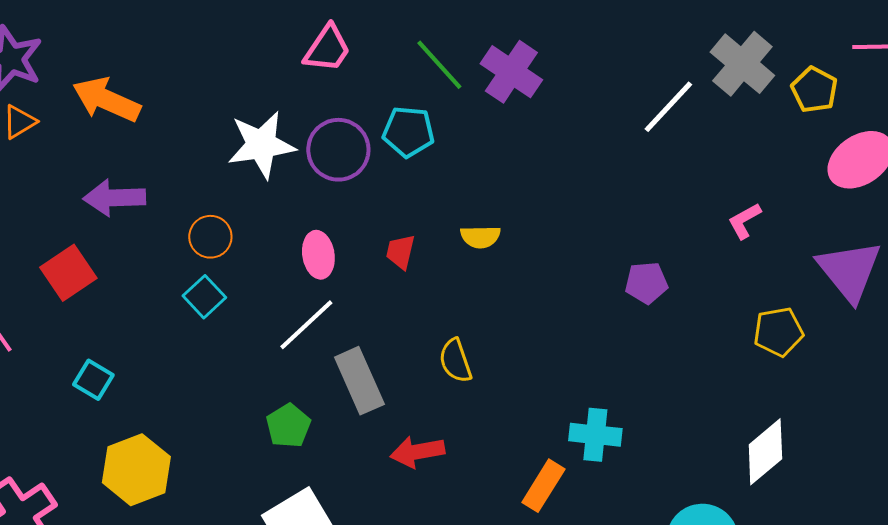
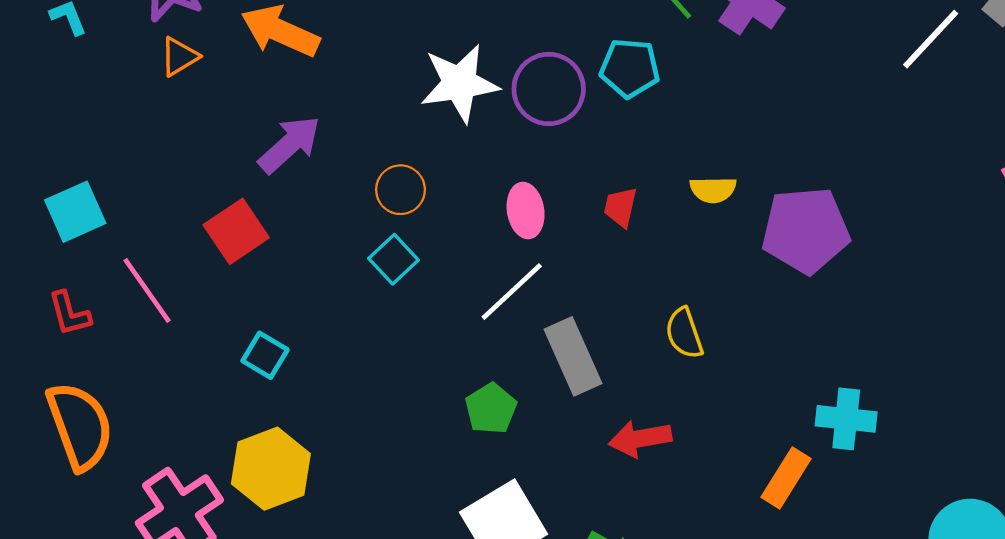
purple arrow: (114, 198) -> (289, 145), turned 140
purple pentagon: (646, 283) -> (806, 230), moved, size x1.8
yellow hexagon: (136, 470) -> (271, 469), moved

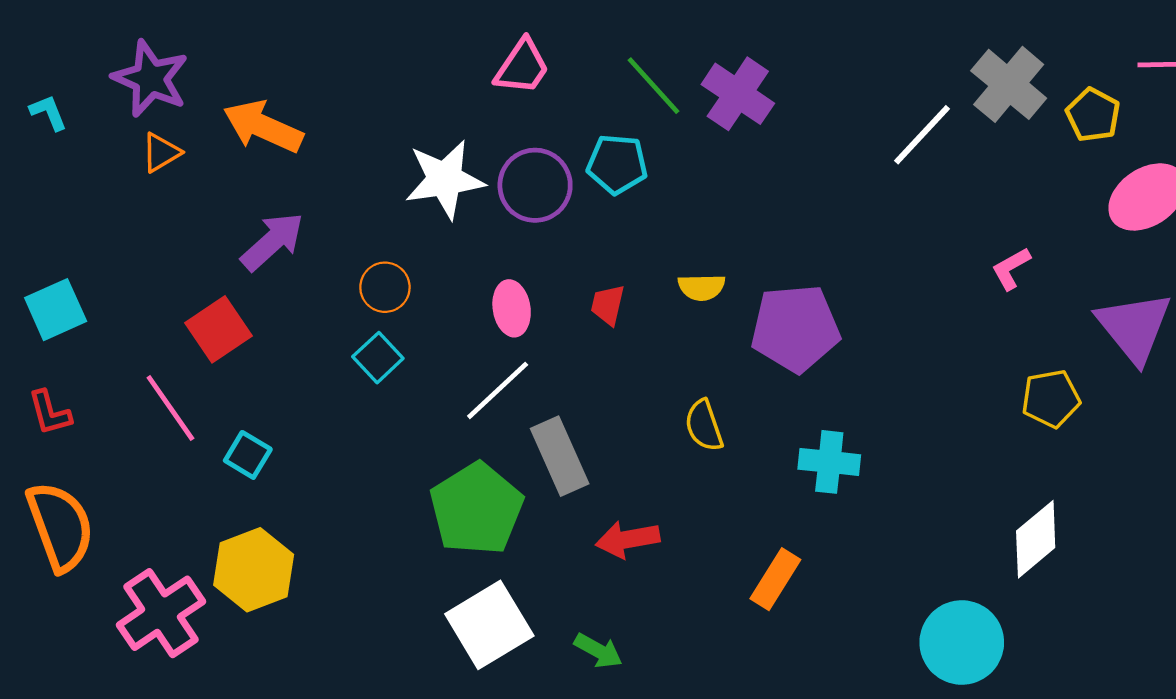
pink line: (147, 290) -> (170, 408), moved
yellow semicircle: (684, 333) -> (704, 426), moved
green pentagon: (491, 408) -> (476, 509), size x1.8
cyan cross: (846, 419) -> (829, 462), moved

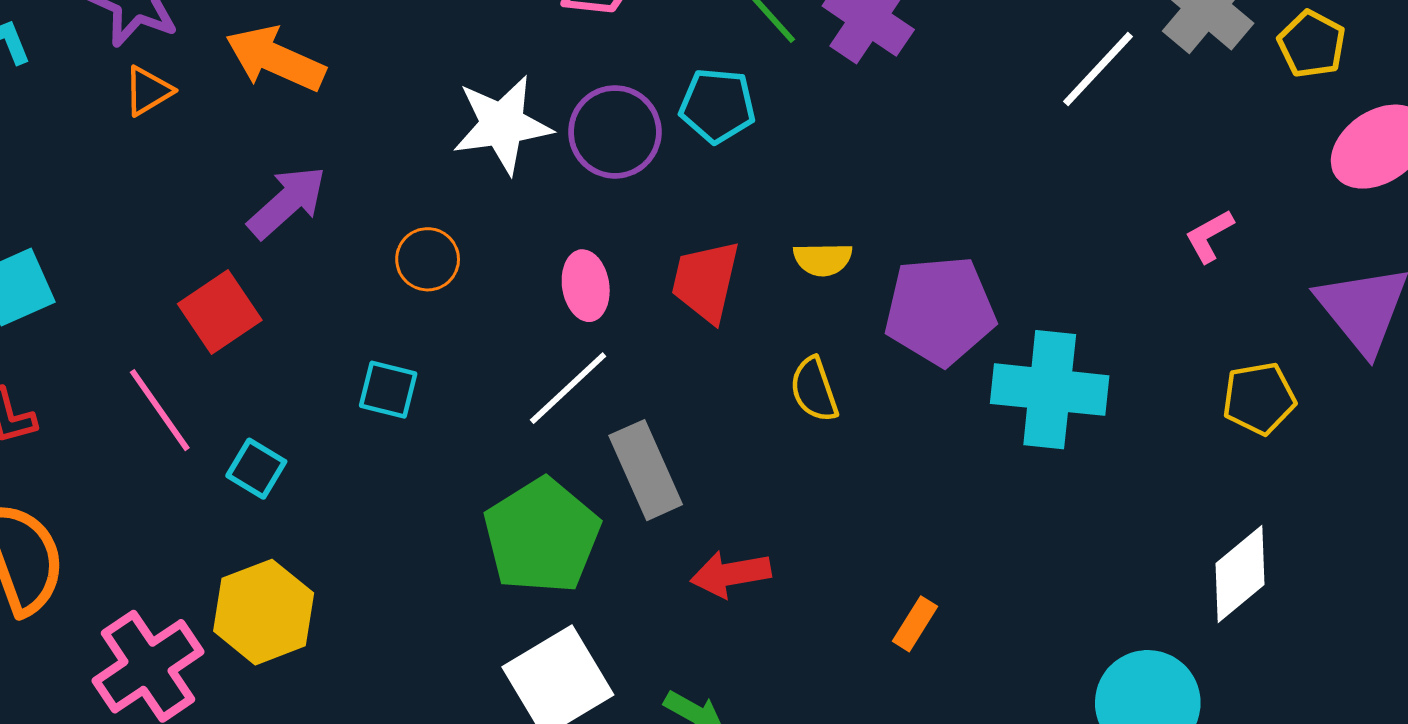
red trapezoid: (608, 305) -> (706, 281), size x1.6
cyan square: (378, 358) -> (388, 390), moved, turned -33
yellow semicircle: (704, 426) -> (814, 390), moved
cyan cross: (829, 462) -> (1050, 390), moved, size x1.5
orange rectangle: (775, 579) -> (915, 624), size x0.7

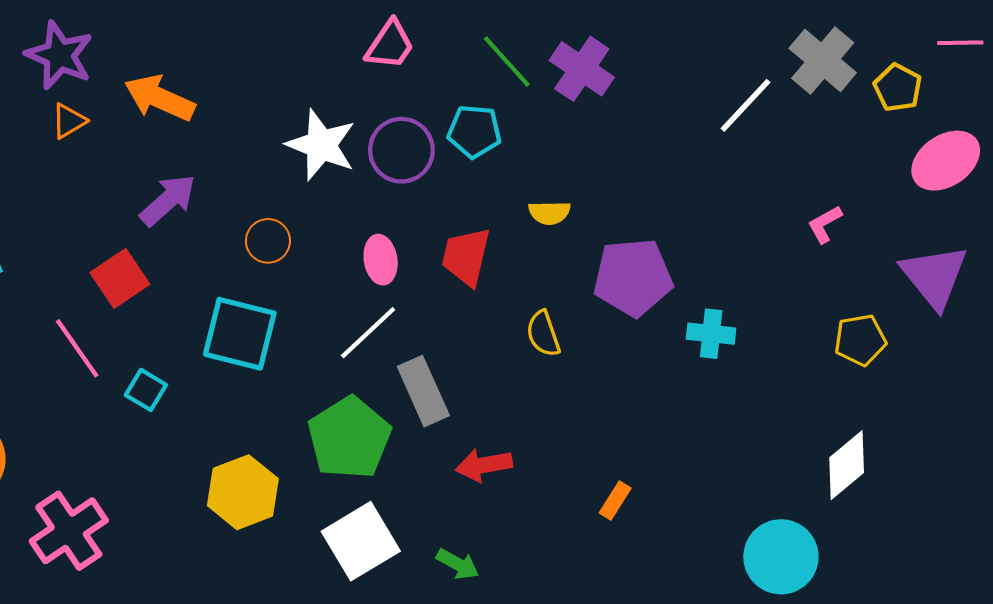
white star: (502, 125) -> (321, 145), turned 30
yellow semicircle: (823, 259) -> (549, 213), moved
cyan square: (388, 390) -> (240, 334), size x1.8
cyan cross: (1050, 390) -> (711, 334), size x0.6
yellow hexagon: (264, 612) -> (243, 492), moved

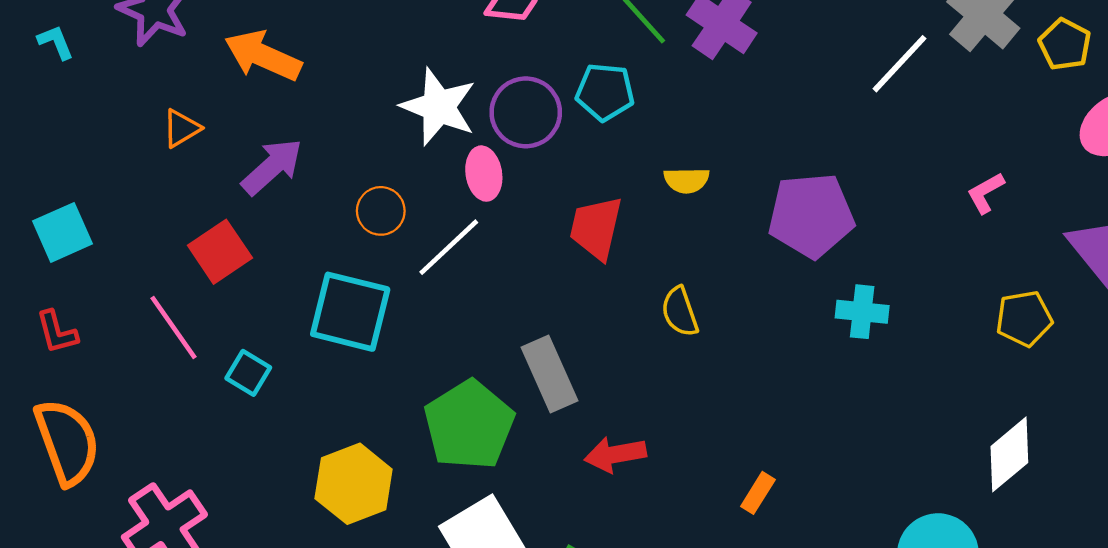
orange triangle: (69, 121) -> (181, 128), moved
pink ellipse: (381, 260) -> (484, 174), moved
purple pentagon: (633, 277) -> (811, 215), moved
white line: (368, 333) -> (449, 247), moved

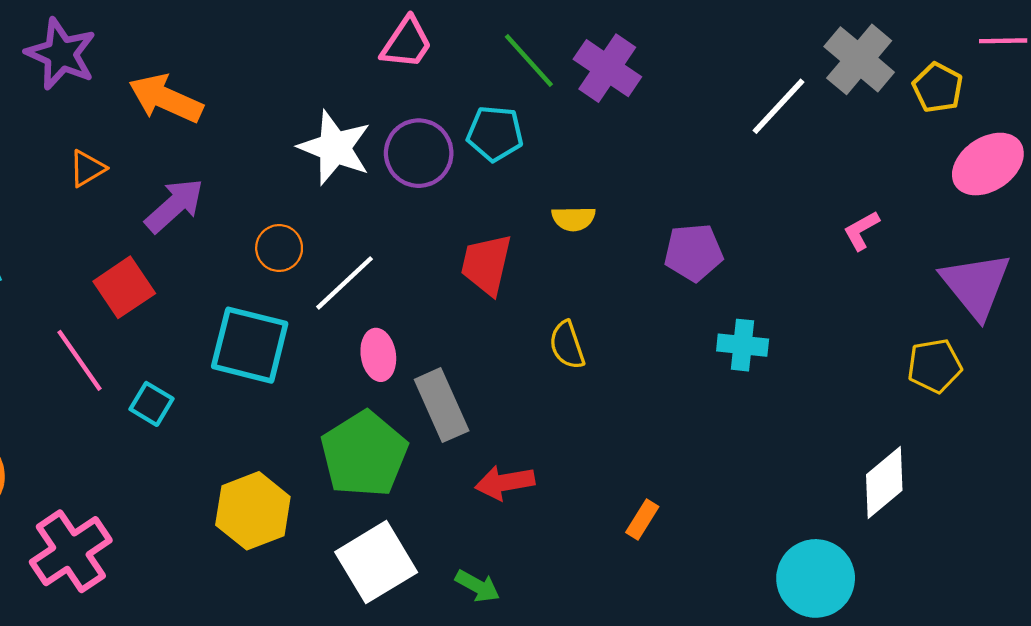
pink ellipse: (484, 174) -> (378, 355), moved
purple pentagon: (811, 215) -> (693, 252), size x0.7
yellow pentagon: (1024, 318) -> (934, 366), moved

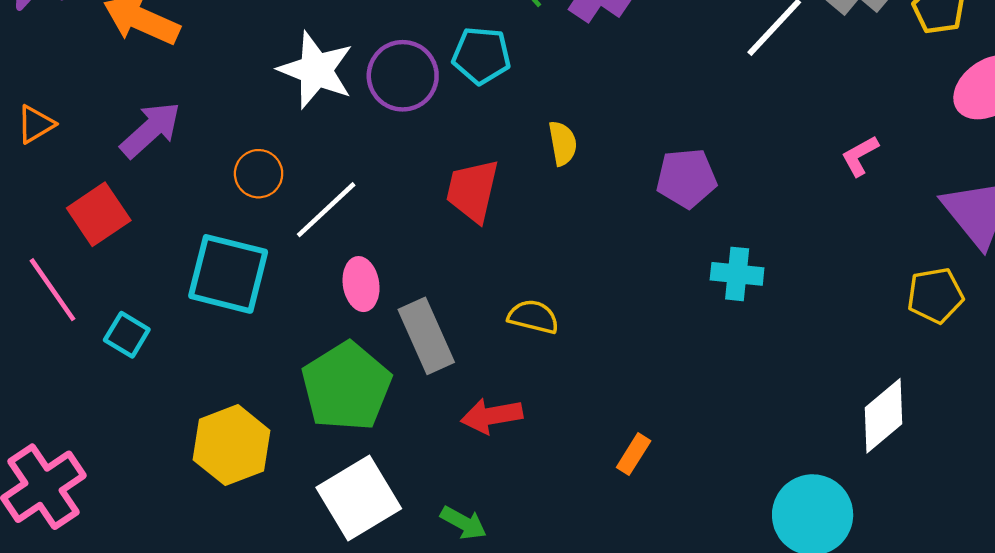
orange triangle: (87, 168) -> (36, 124), moved
yellow semicircle: (574, 219) -> (563, 143), turned -99
yellow semicircle: (567, 345) -> (533, 317), moved, turned 123

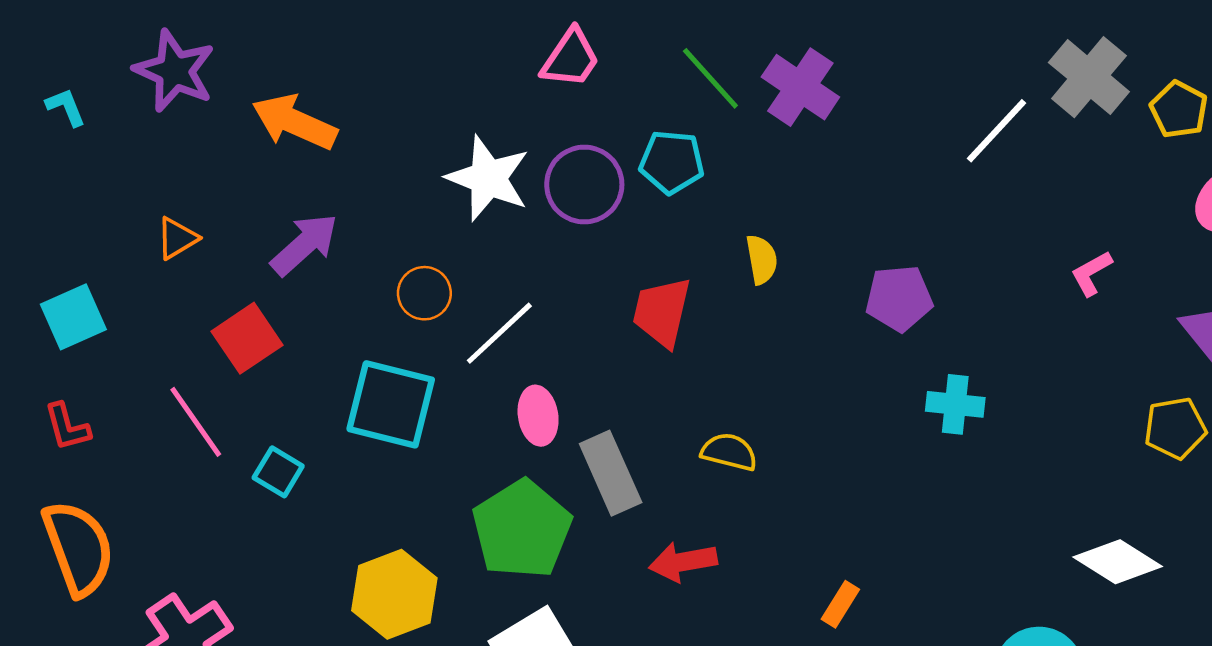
white diamond: (883, 416) -> (1118, 562), turned 72

